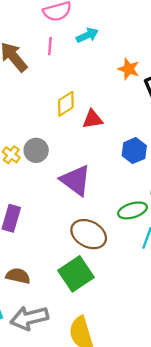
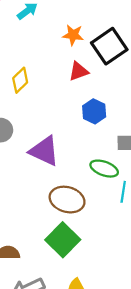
red triangle: (93, 119) -> (79, 71), moved
green ellipse: (133, 210) -> (104, 169), turned 48

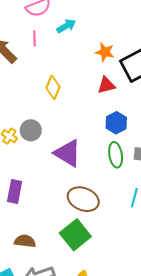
yellow diamond: (20, 80) -> (53, 87), turned -30
green ellipse: (104, 169) -> (116, 155), moved, turned 55

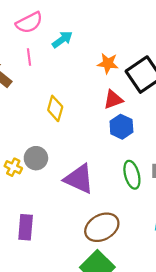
blue hexagon: (116, 123) -> (121, 127), moved
brown ellipse: (83, 199) -> (102, 227), turned -44

